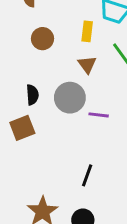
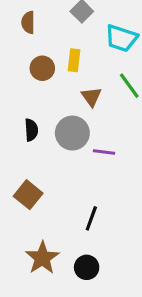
yellow rectangle: (87, 31) -> (74, 60), moved
brown square: (22, 128) -> (28, 195), moved, turned -30

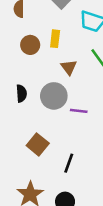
brown square: (28, 195) -> (38, 144), moved

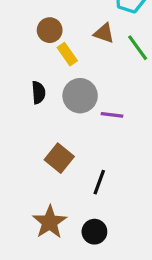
yellow rectangle: (55, 39) -> (67, 54), moved, turned -42
brown triangle: (69, 67) -> (104, 33), moved, turned -35

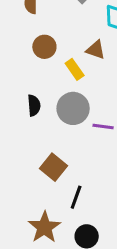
yellow rectangle: (67, 54) -> (75, 69), moved
black line: (99, 182) -> (76, 197), moved

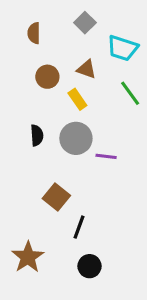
brown triangle: (96, 50) -> (86, 69), moved
brown star: (44, 227) -> (28, 257), moved

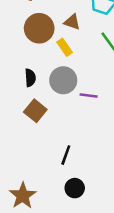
brown circle: (47, 77) -> (39, 28), size x1.5
brown square: (56, 197) -> (35, 111), moved
brown star: (28, 257) -> (23, 196), moved

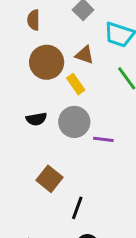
black semicircle: (30, 78) -> (36, 119), turned 84
brown square: (35, 111) -> (49, 179), moved

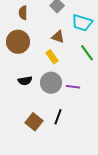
brown circle: (47, 62) -> (18, 42), moved
purple line: (103, 139) -> (73, 87), moved
black line: (77, 208) -> (58, 117), moved

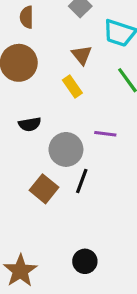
brown triangle: (58, 37) -> (82, 55), turned 32
gray circle: (51, 83) -> (66, 149), moved

